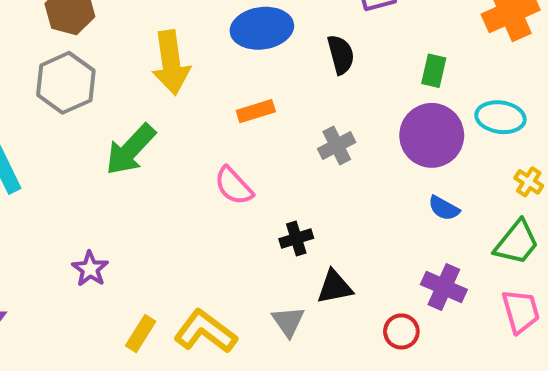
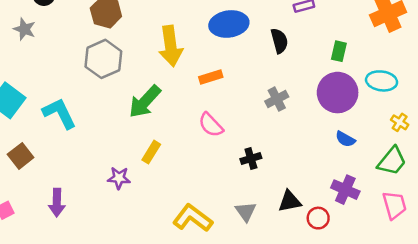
orange rectangle: (256, 111) -> (211, 77), moved
purple star: (90, 269) -> (119, 178), turned -30
black triangle: (335, 287) -> (290, 201), moved
yellow rectangle: (141, 333) -> (151, 152), moved

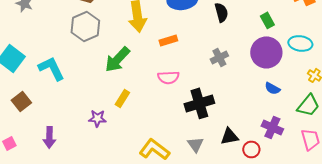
green rectangle: (339, 51) -> (267, 20), turned -42
pink semicircle: (211, 125) -> (168, 77), turned -50
black cross: (251, 159) -> (199, 103), size x1.8

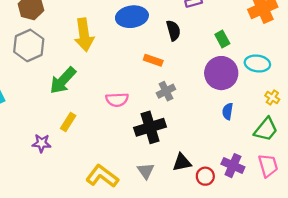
orange rectangle: (168, 40) -> (153, 60), moved, turned 36
gray cross: (219, 57) -> (166, 91), moved
blue semicircle: (272, 88) -> (228, 111), turned 70
purple cross: (272, 127) -> (233, 166), moved

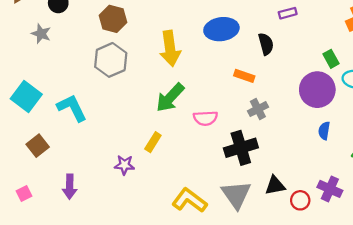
green rectangle: (222, 39) -> (331, 59), moved
green arrow: (63, 80) -> (170, 98), moved
gray triangle: (146, 171) -> (236, 195), size x1.6

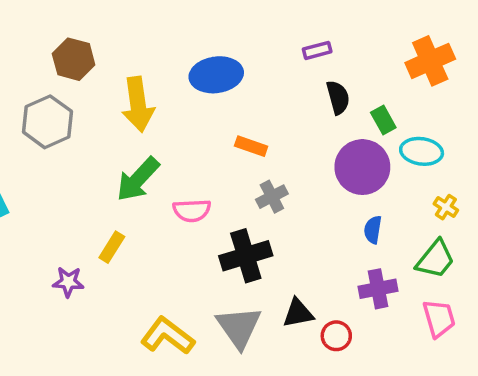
brown hexagon: (113, 19) -> (74, 59), moved
black semicircle: (266, 44) -> (338, 97), moved
purple cross: (330, 189) -> (378, 289), moved, turned -35

